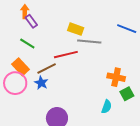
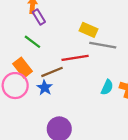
cyan semicircle: (106, 107) -> (107, 87), moved

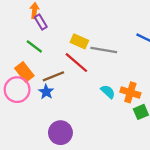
yellow rectangle: (88, 30) -> (79, 41), moved
red line: (75, 58) -> (76, 63), turned 50
cyan semicircle: (107, 87) -> (108, 92), turned -72

